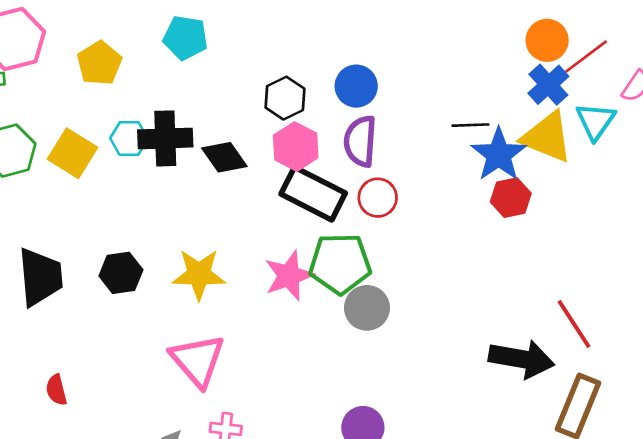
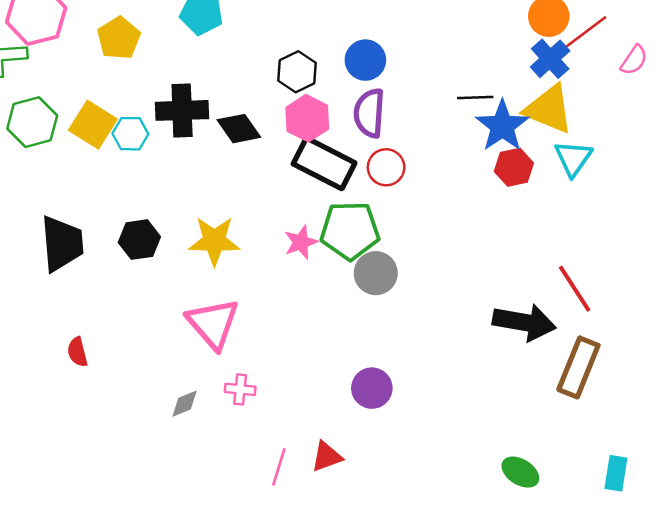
cyan triangle: (595, 121) -> (573, 158), moved
cyan hexagon: (129, 138) -> (130, 134), moved
pink star: (289, 276) -> (301, 242), size x0.7

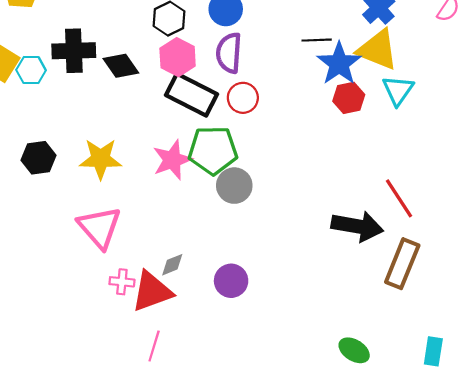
pink star: (301, 242) -> (172, 160), size x1.4
gray diamond: (185, 404) -> (172, 265), moved
red triangle: (327, 457) -> (152, 291), moved, size x1.6

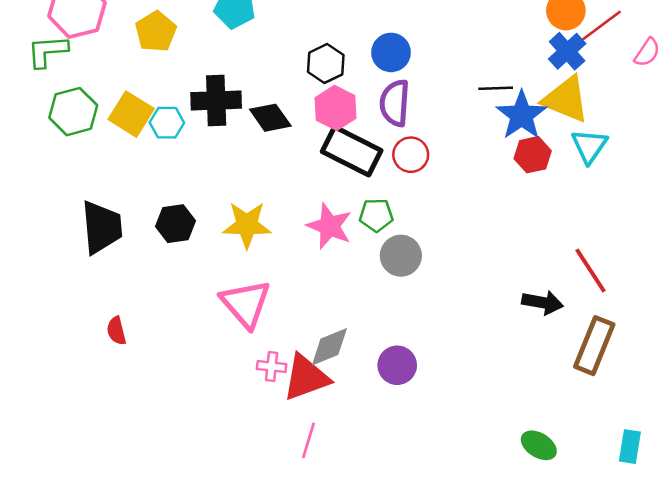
green pentagon: (213, 150) -> (376, 215), size x0.6
pink star: (172, 160) -> (329, 226), turned -30
black arrow: (357, 226) -> (542, 302), size x0.7
gray diamond: (172, 265) -> (329, 347), size x1.5

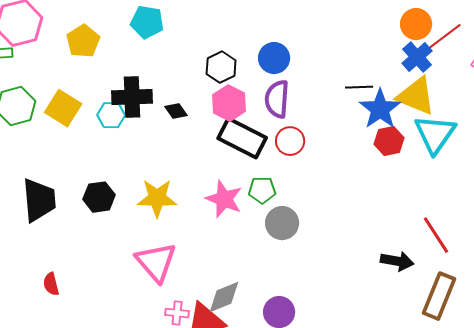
black diamond: (270, 118) -> (176, 111), size x0.7
cyan hexagon: (167, 123) -> (111, 115), moved
cyan triangle: (589, 146) -> (435, 134), size x1.4

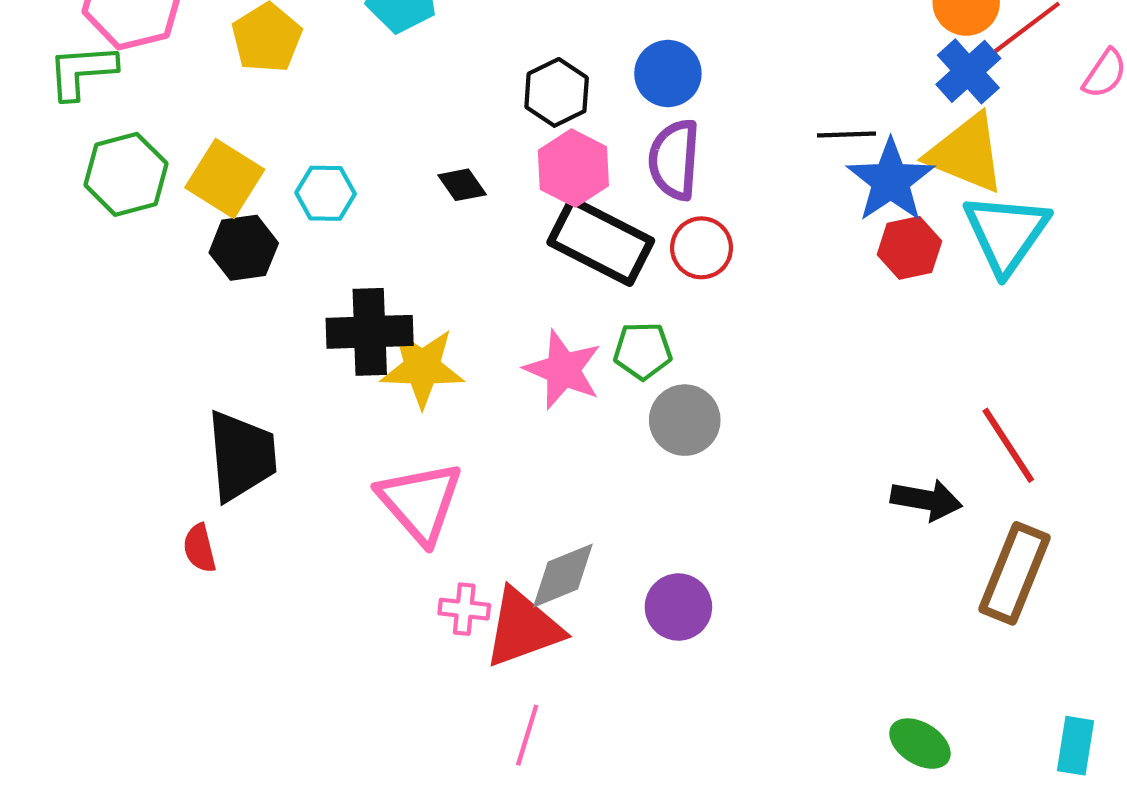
black cross: (132, 97) -> (370, 332), moved
black hexagon: (99, 197) -> (244, 248), moved
black trapezoid: (39, 200) -> (242, 456), moved

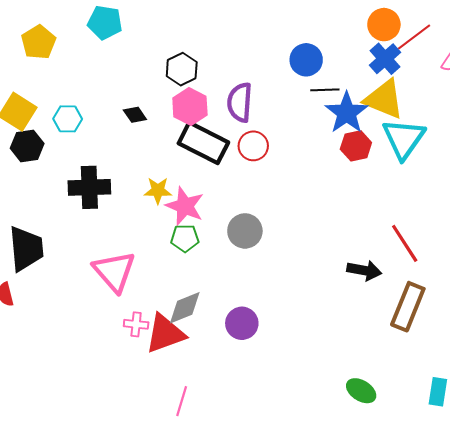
blue circle: (668, 74) -> (306, 60), moved
green pentagon: (643, 351) -> (185, 238), moved
yellow star: (422, 368) -> (158, 191), moved, size x0.7
pink line: (527, 735) -> (182, 401), moved

